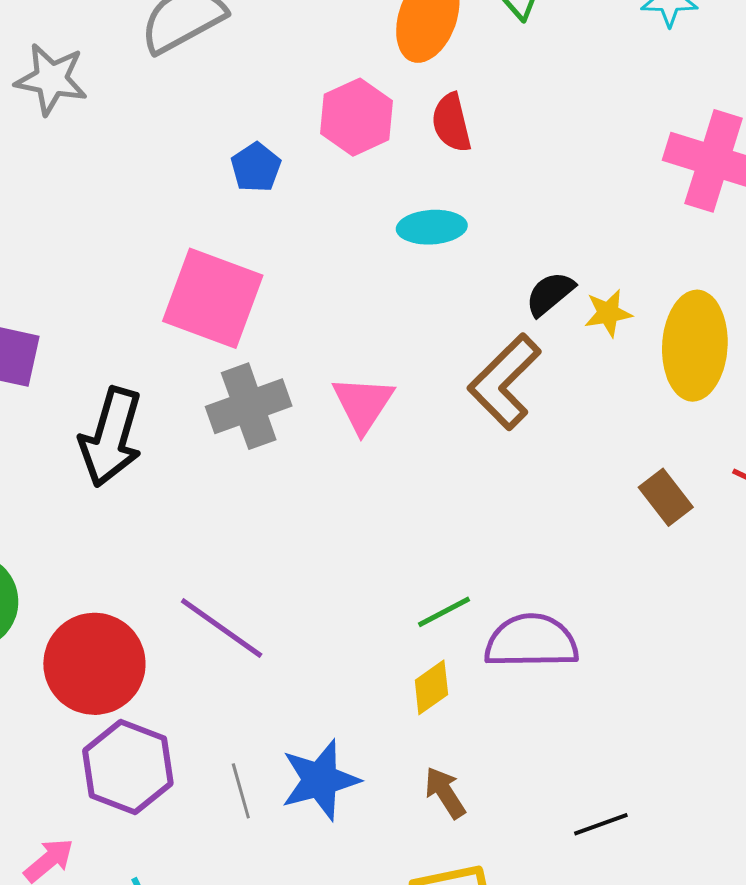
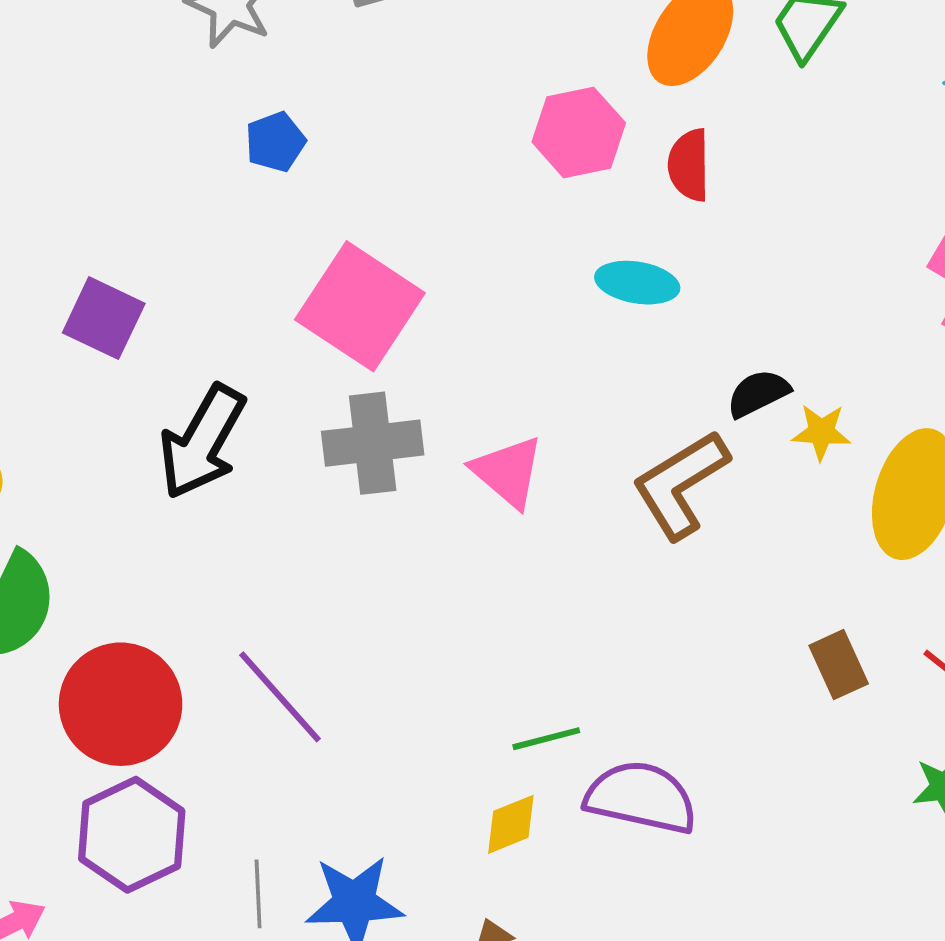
blue pentagon: (256, 167) -> (275, 142), moved
pink triangle: (363, 404) -> (508, 472), turned -36

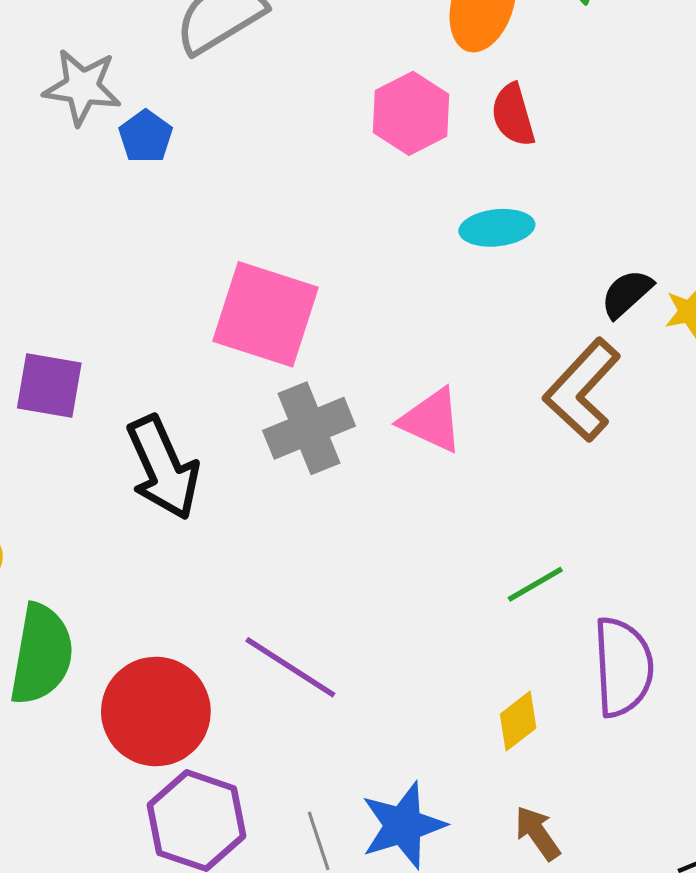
blue pentagon: (275, 142) -> (146, 136), moved
black arrow: (202, 442) -> (163, 468), turned -38
green line: (546, 739) -> (535, 584), moved
purple semicircle: (641, 797) -> (623, 667), turned 90

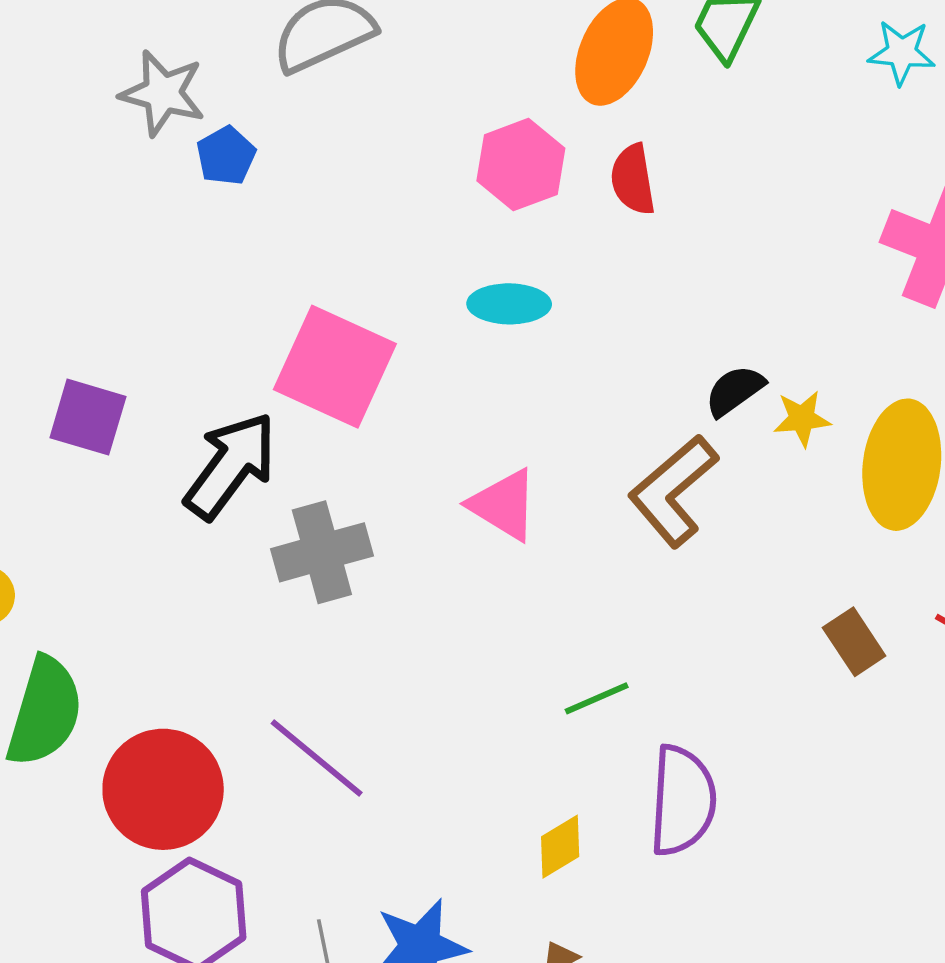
cyan ellipse: (497, 228) -> (509, 304), moved
gray cross: (309, 428) -> (322, 552), moved
black arrow: (163, 468) -> (231, 466), moved, turned -126

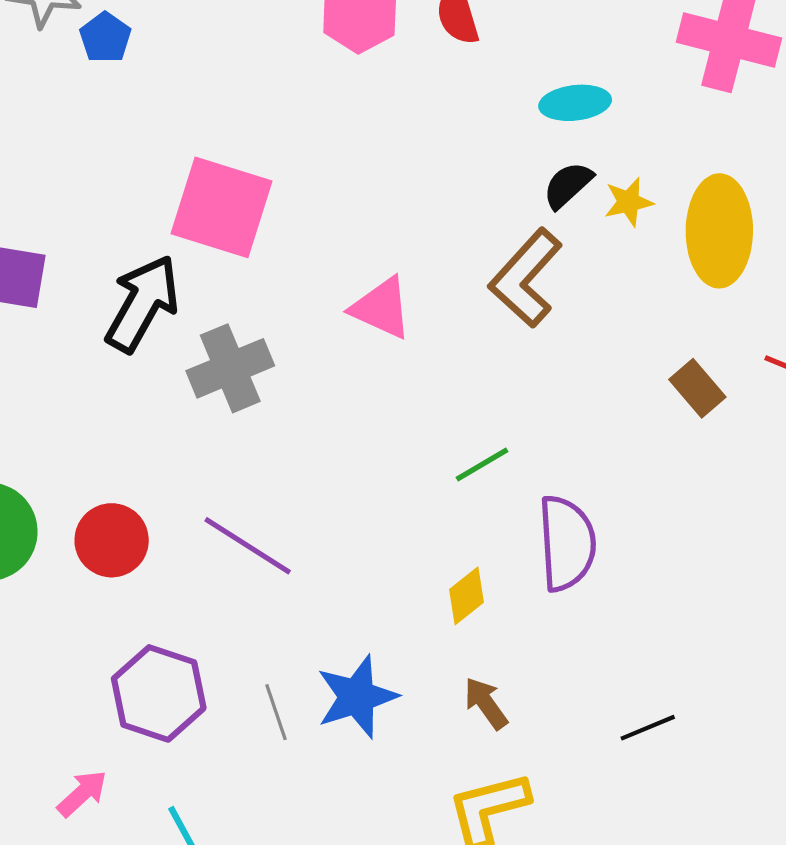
cyan ellipse: (509, 304) -> (575, 103), moved
red circle: (163, 789) -> (112, 540), moved, size x0.7

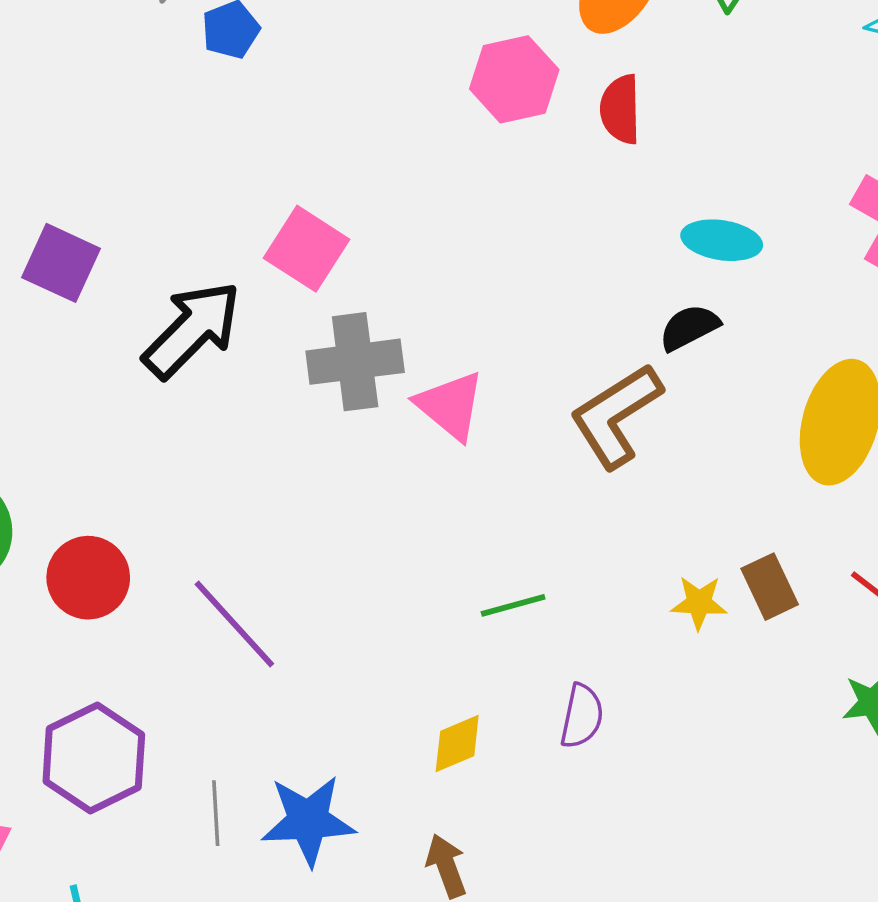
yellow star: (629, 202) -> (699, 603), moved
pink square: (221, 207) -> (307, 249), size x0.7
gray cross: (230, 368) -> (355, 362), moved
purple semicircle: (567, 543) -> (582, 716), size x0.6

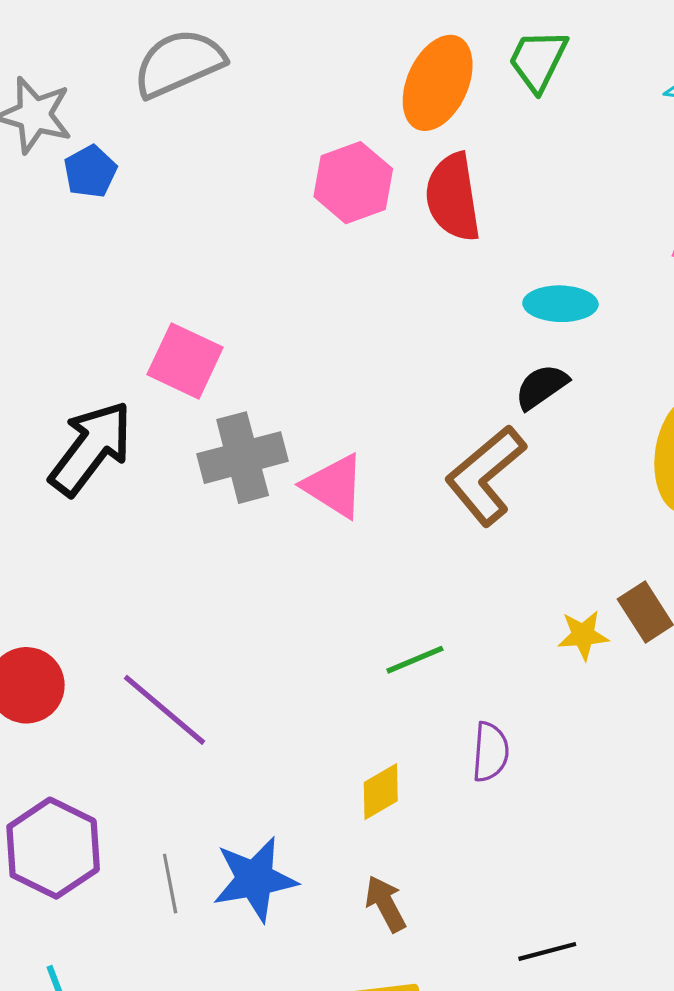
red semicircle: (620, 109) -> (453, 197), size x1.4

